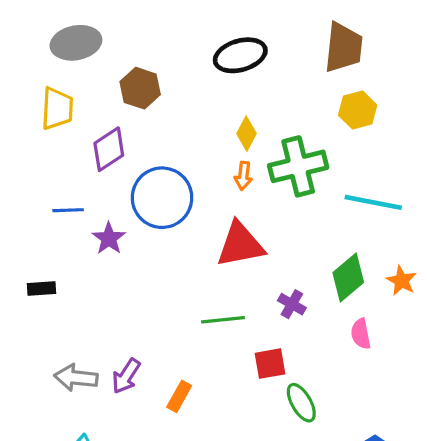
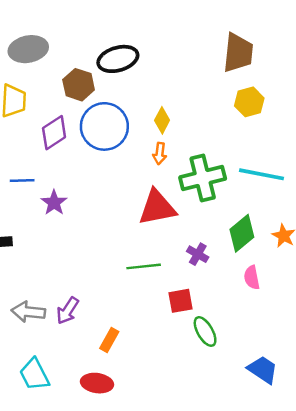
black ellipse: (240, 55) -> (118, 59), moved
green cross: (298, 166) -> (203, 178), moved
blue circle: (162, 198) -> (104, 126), moved
orange rectangle: (179, 396) -> (109, 340), moved

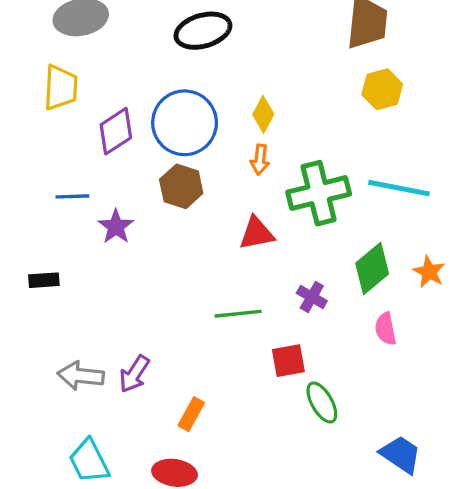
brown hexagon: (79, 85) -> (181, 186), moved
red triangle: (157, 208) -> (257, 233), size x0.7

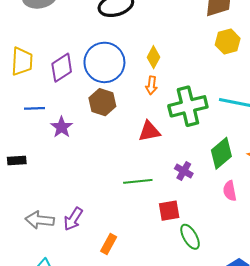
yellow trapezoid: (61, 88) -> (22, 61), moved

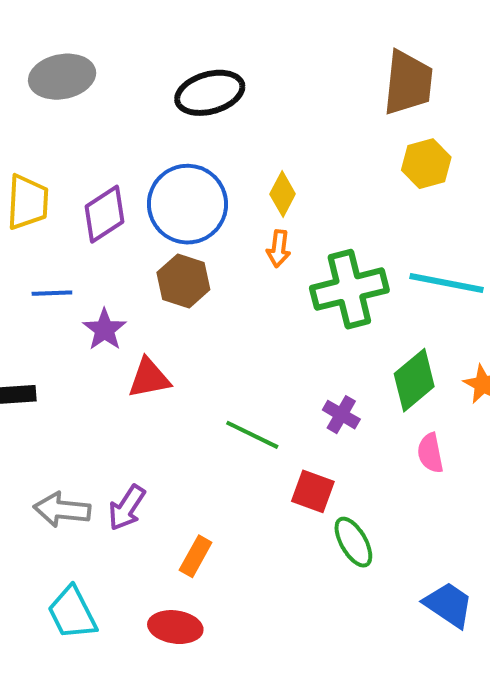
red triangle: (149, 131) -> (149, 378), moved
green line: (138, 181) -> (252, 435), turned 32
red square: (169, 211) -> (313, 491), turned 30

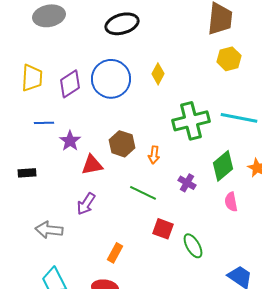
orange arrow: (279, 249) -> (154, 155), moved
brown hexagon: (183, 281) -> (122, 144), moved
red square: (313, 491) -> (163, 229), moved
purple arrow: (127, 508) -> (86, 204), moved

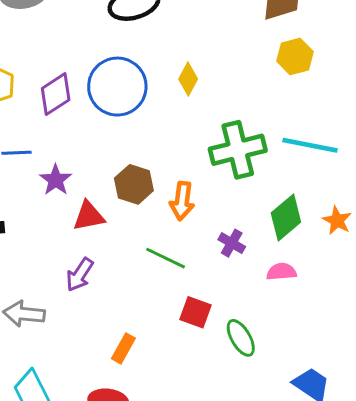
orange arrow: (154, 155) -> (182, 201), size x1.4
pink semicircle: (231, 202) -> (281, 272), moved, turned 96

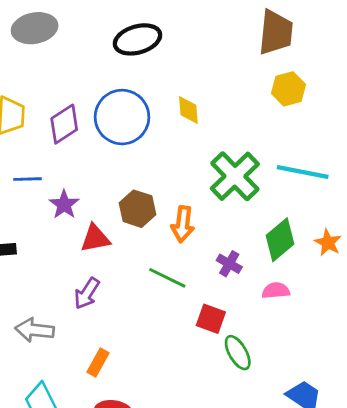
yellow diamond: (188, 79) -> (188, 110), turned -32
green cross: (238, 150) -> (235, 176), turned -30
red square: (196, 312) -> (211, 319), moved
orange rectangle: (123, 348) -> (98, 362), moved

